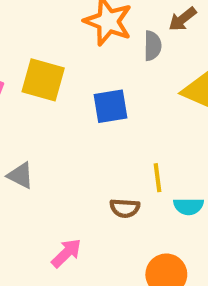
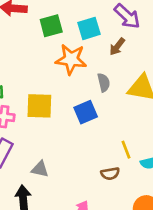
gray semicircle: (153, 46) -> (104, 83), moved

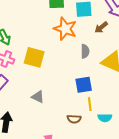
blue square: (86, 112) -> (84, 85), moved
gray triangle: (40, 169) -> (38, 97), moved

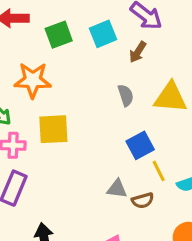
orange star: (65, 29) -> (33, 80), moved
gray triangle: (38, 97) -> (117, 189), moved

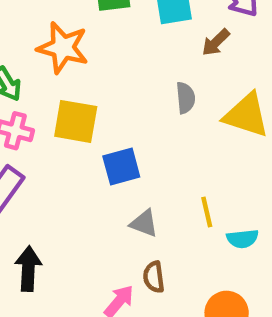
blue square: (140, 145) -> (121, 167), moved
brown semicircle: (143, 200) -> (154, 277), moved, turned 85

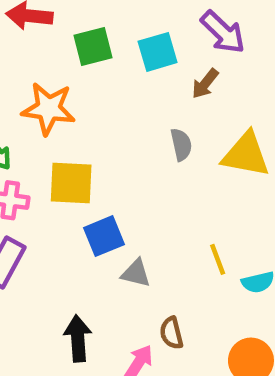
blue square: (121, 167) -> (104, 236), moved
gray triangle: (144, 223) -> (136, 273), moved
black arrow: (28, 269) -> (78, 338), moved

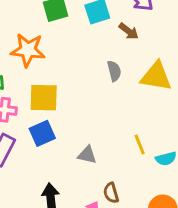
brown arrow: (205, 84) -> (129, 31), turned -90
blue square: (104, 236) -> (42, 133), moved

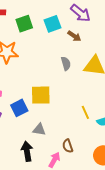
yellow square: (44, 98) -> (41, 95), moved
gray triangle: (87, 155) -> (39, 130), moved

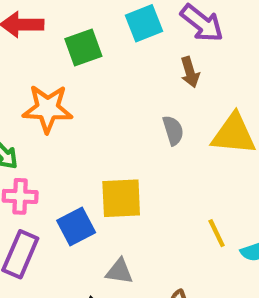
cyan square: (53, 24) -> (144, 23), moved
brown arrow: (74, 36) -> (190, 72), turned 40

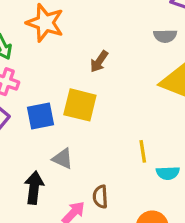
brown arrow: (190, 72) -> (99, 61), moved, turned 35
gray semicircle: (173, 130) -> (165, 36), moved, turned 90

